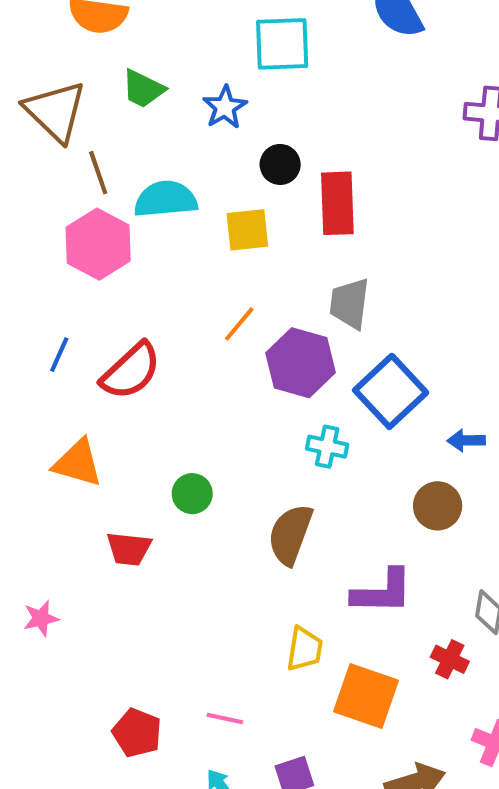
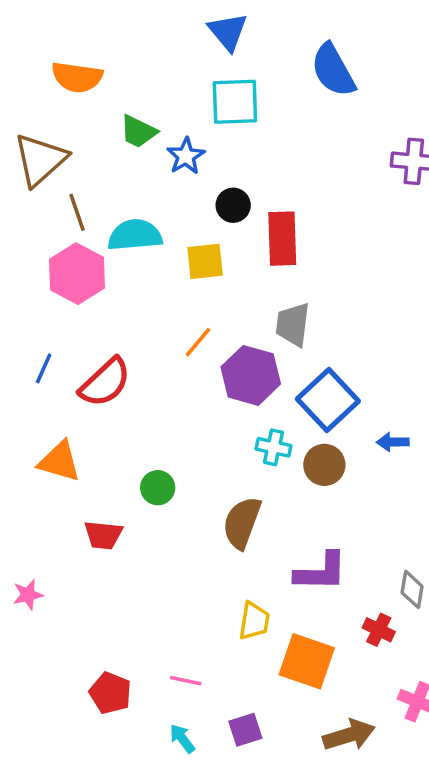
green trapezoid: (143, 89) -> (138, 132), moved
brown triangle: (55, 111) -> (40, 160), turned 34
brown circle: (438, 506) -> (324, 465), moved

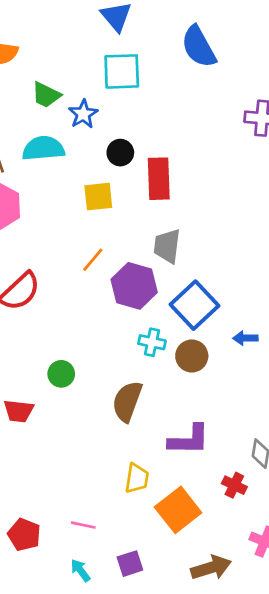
cyan semicircle: (135, 235) -> (43, 148), moved
orange square: (307, 661) -> (178, 510), turned 33

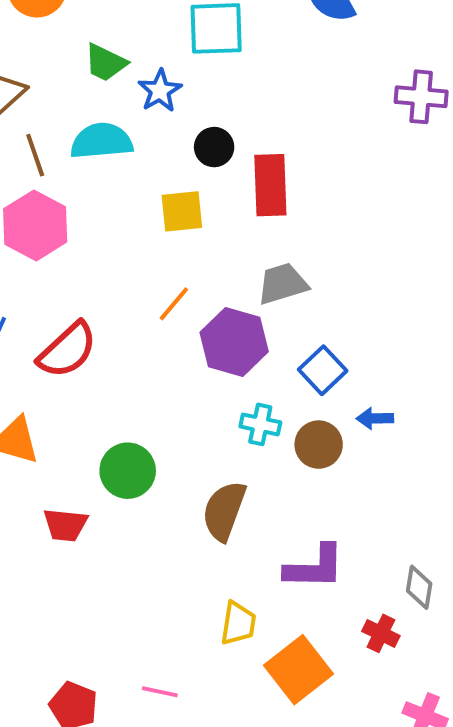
gray trapezoid: (167, 246) -> (282, 284), turned 66
blue square: (195, 305) -> (323, 370), size x0.7
blue arrow: (245, 338) -> (375, 418), moved
green circle: (61, 374) -> (128, 471), size x1.4

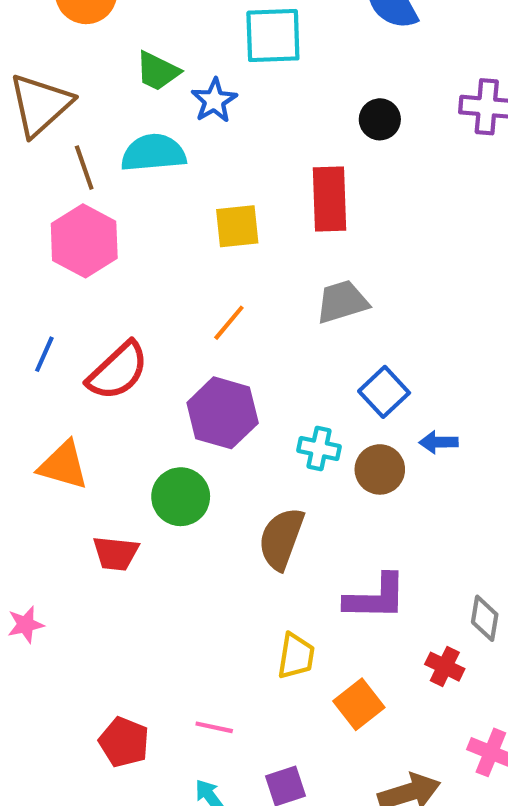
black circle: (214, 147) -> (380, 119), moved
purple hexagon: (234, 342) -> (223, 413), moved
orange square: (299, 670) -> (359, 704), size x0.7

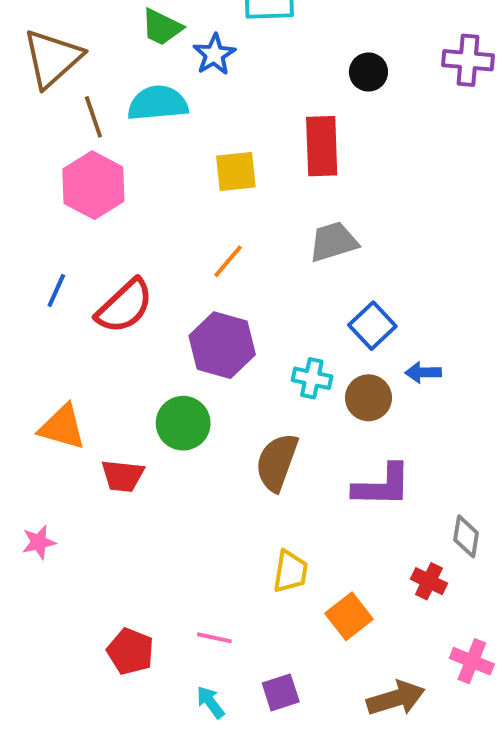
orange triangle: (63, 465) -> (62, 427), moved
purple L-shape: (376, 597) -> (382, 486), moved

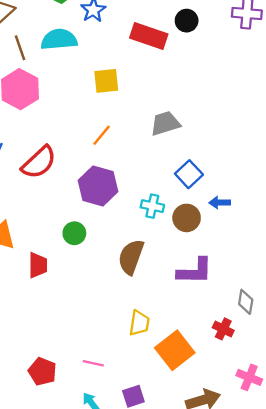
red rectangle: (322, 146) -> (149, 36), moved, turned -69
green circle: (183, 423) -> (74, 233), size x0.7
red trapezoid: (123, 476) -> (38, 265), turned -96
orange square: (349, 616) -> (175, 350), size x1.4

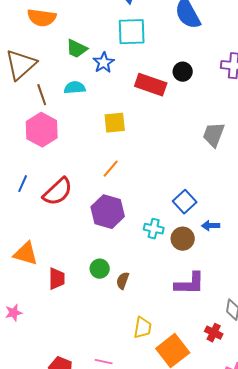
cyan semicircle: (59, 40) -> (75, 88), size x0.7
gray trapezoid: (165, 123) -> (214, 135), moved, turned -52
green circle: (74, 233) -> (100, 269), moved
brown semicircle: (131, 257) -> (123, 281), moved, size x0.6

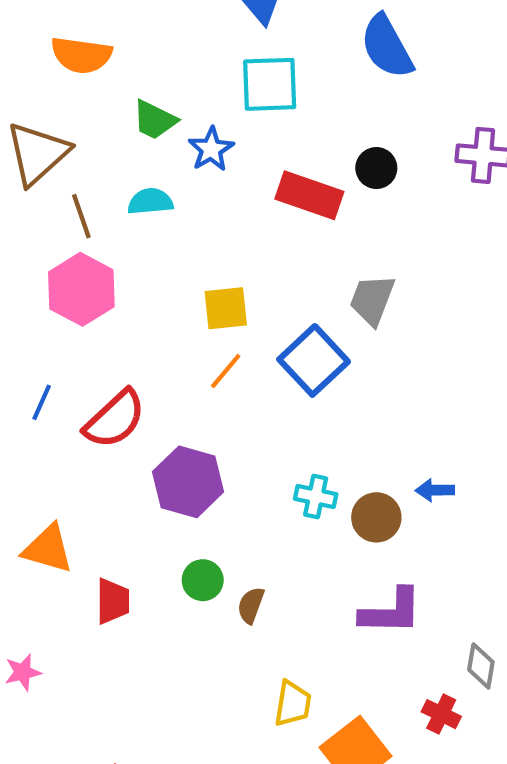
yellow square: (115, 123) -> (226, 308), moved
gray trapezoid: (214, 135) -> (372, 300), moved
blue square: (185, 202) -> (314, 360), moved, size x1.4
purple hexagon: (108, 212) -> (188, 482), moved

